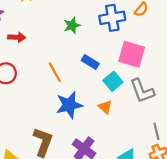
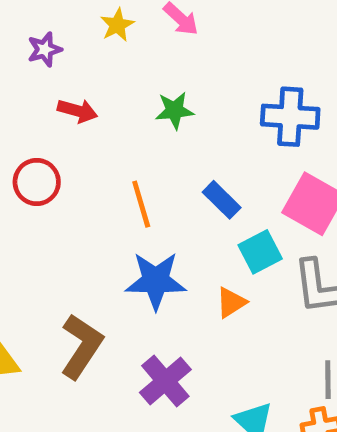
green star: (72, 25) -> (174, 110), moved
orange triangle: (105, 107) -> (231, 303), turned 32

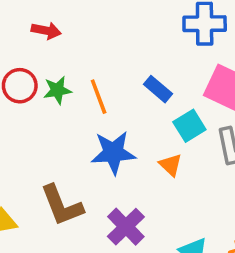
green star: (174, 110) -> (57, 90), moved
orange triangle: (231, 303) -> (171, 165), turned -40
brown L-shape: (81, 346) -> (62, 205), turned 129

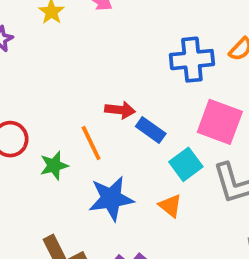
red arrow: (46, 31) -> (120, 110), moved
green star: (57, 90) -> (54, 166), moved

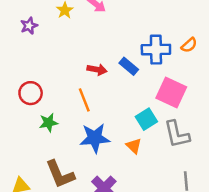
red arrow: (120, 110) -> (97, 70), moved
blue rectangle: (151, 130) -> (129, 66), moved
green star: (54, 166) -> (48, 123), moved

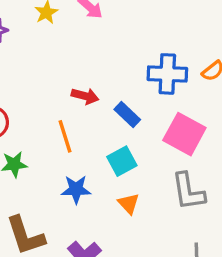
blue rectangle: (129, 66) -> (127, 114), moved
cyan square: (146, 119) -> (122, 161), moved
blue star: (95, 138) -> (76, 189), size x0.7

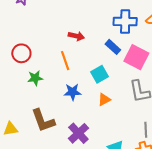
blue rectangle: (127, 114) -> (113, 47), moved
orange triangle: (129, 204) -> (104, 100), turned 48

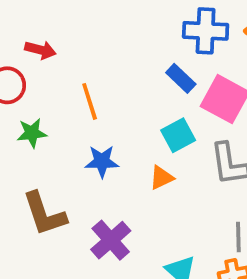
red arrow: (76, 36) -> (40, 50), moved
cyan square: (99, 74) -> (178, 135), moved

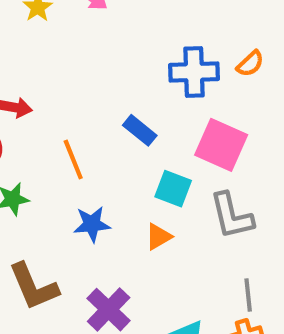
blue rectangle: (181, 78) -> (140, 130), moved
cyan square: (178, 135) -> (173, 189), turned -36

